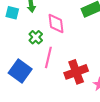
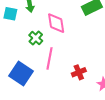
red cross: (76, 72) -> (79, 72), size x0.6

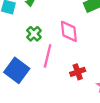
pink diamond: (56, 23) -> (69, 31), moved

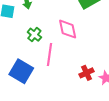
red cross: (78, 72) -> (87, 73), moved

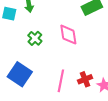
pink line: (49, 55) -> (61, 81), moved

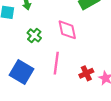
pink line: (61, 81) -> (56, 63), moved

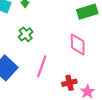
pink diamond: (67, 30) -> (78, 44), moved

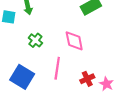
pink diamond: (78, 44) -> (74, 41), moved

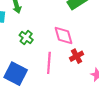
red cross: (87, 79) -> (77, 56), moved

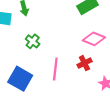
pink diamond: (64, 35) -> (94, 39), moved, turned -55

